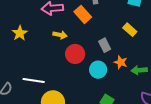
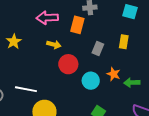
orange rectangle: (83, 14) -> (77, 25), turned 54
yellow rectangle: (130, 30) -> (124, 42), turned 56
gray rectangle: (105, 45) -> (98, 48), moved, turned 48

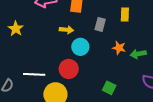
yellow arrow: (54, 45) -> (67, 30), moved
red circle: (68, 64) -> (69, 69), moved
cyan circle: (91, 81) -> (80, 47), moved

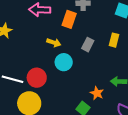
orange star: (119, 48) -> (97, 93), moved
red circle: (69, 69) -> (37, 78), moved

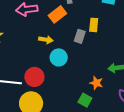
orange rectangle: (69, 19) -> (57, 14), turned 42
yellow rectangle: (114, 40) -> (94, 25), moved

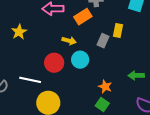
red circle: (34, 77) -> (54, 63), moved
orange star: (96, 83) -> (105, 87), moved

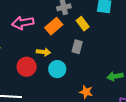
yellow rectangle: (118, 31) -> (83, 24), moved, turned -40
red circle: (54, 63) -> (27, 67), moved

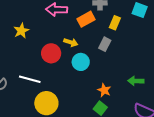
yellow rectangle: (83, 24) -> (115, 23), turned 48

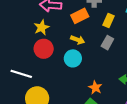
yellow star: (21, 31) -> (42, 27), moved
yellow arrow: (71, 42) -> (78, 40), moved
gray rectangle: (105, 44) -> (107, 43), moved

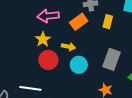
yellow arrow: (78, 40) -> (68, 47), moved
gray rectangle: (107, 43) -> (111, 59), moved, size x1.5

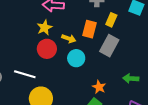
orange rectangle: (79, 22) -> (90, 29), moved, turned -48
gray rectangle: (111, 59) -> (109, 46), moved

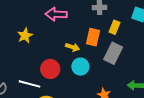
yellow star: (45, 28) -> (25, 36), moved
red circle: (47, 49) -> (50, 69), moved

